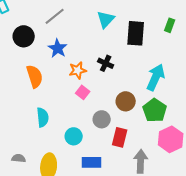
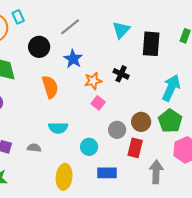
brown circle: (126, 101) -> (141, 122), moved
cyan semicircle: (43, 117) -> (58, 128), turned 96
gray semicircle: (19, 158) -> (34, 148), moved

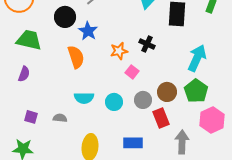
blue star: (73, 59) -> (88, 31), moved
pink square: (98, 103) -> (132, 72), moved
cyan circle: (89, 147) -> (114, 102), moved
red rectangle: (135, 148) -> (161, 118), turned -36

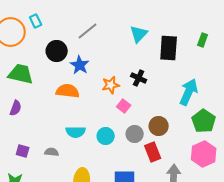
orange semicircle: (76, 57) -> (68, 91), turned -65
green pentagon: (196, 91) -> (204, 121), moved

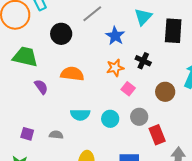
blue star: (80, 65) -> (115, 36), moved
purple semicircle: (16, 108) -> (41, 87), moved, turned -56
brown circle: (159, 126) -> (165, 92), moved

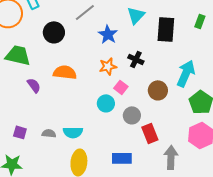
cyan semicircle: (80, 115) -> (73, 132), moved
cyan circle: (110, 119) -> (106, 103), moved

